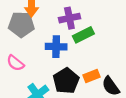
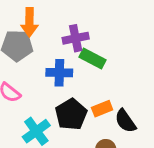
green rectangle: (83, 35) -> (92, 59), turned 54

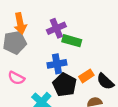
blue cross: (59, 73) -> (57, 64), moved

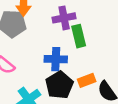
green rectangle: (72, 41) -> (79, 36), turned 48

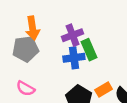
blue cross: (56, 59) -> (74, 58), moved

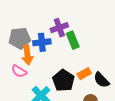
orange arrow: (33, 28) -> (27, 55), moved
blue cross: (74, 58) -> (42, 42), moved

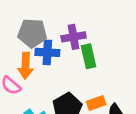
gray pentagon: (20, 38) -> (32, 33), moved

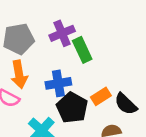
blue cross: (47, 52) -> (58, 83), moved

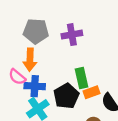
green rectangle: (82, 50) -> (82, 78), moved
blue cross: (58, 83) -> (35, 86), moved

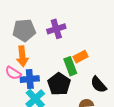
orange rectangle: (91, 92) -> (81, 57), moved

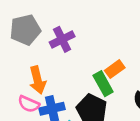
purple cross: (56, 29) -> (62, 39), moved
gray pentagon: (24, 30) -> (25, 30), moved

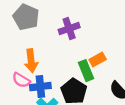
gray pentagon: (25, 30) -> (26, 17), turned 30
purple cross: (62, 39) -> (69, 29), moved

